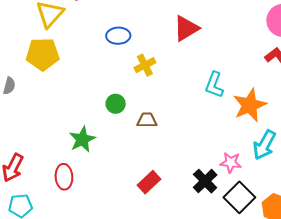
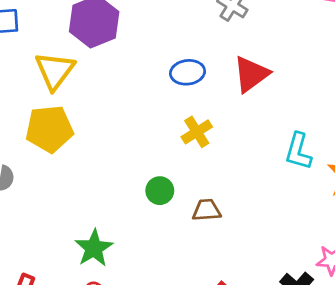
blue ellipse: (118, 36) -> (188, 72), moved
green star: (82, 139) -> (94, 248), moved

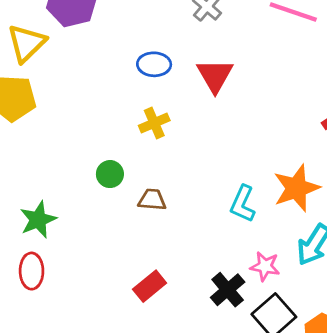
red triangle: (251, 74) -> (215, 75), turned -33
cyan L-shape: (298, 151) -> (243, 204), moved

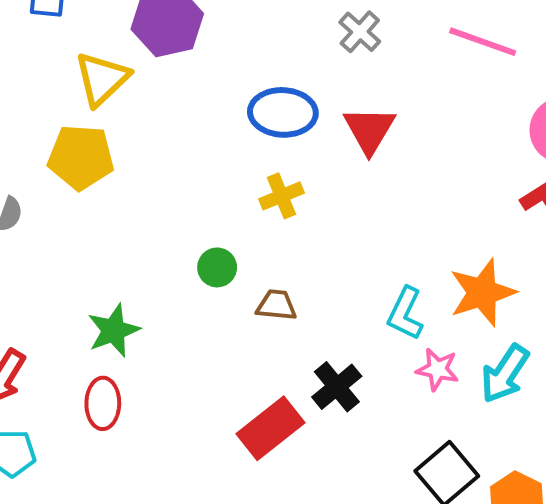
blue ellipse: (154, 64) -> (283, 112), size x1.4
pink star: (265, 266) -> (438, 369), moved
red rectangle: (150, 286) -> (270, 428), size x1.4
black cross: (228, 290) -> (337, 387), moved

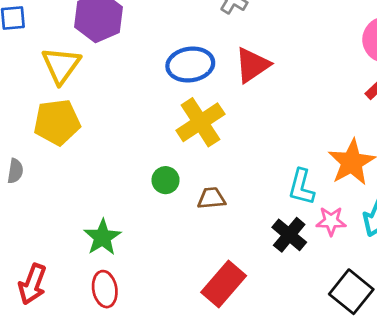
red triangle: (369, 130) -> (252, 65), turned 36
yellow cross: (281, 196) -> (200, 122), size x1.6
black cross: (337, 387) -> (289, 235), moved

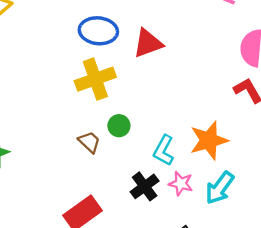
green circle: (166, 180) -> (119, 126), moved
brown trapezoid: (211, 198) -> (89, 142), turned 35

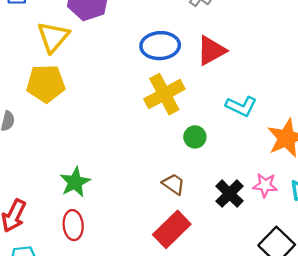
brown trapezoid: (89, 142) -> (174, 184), moved
cyan L-shape: (164, 150) -> (241, 106), moved, turned -84

